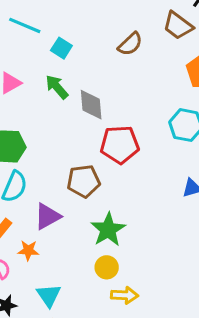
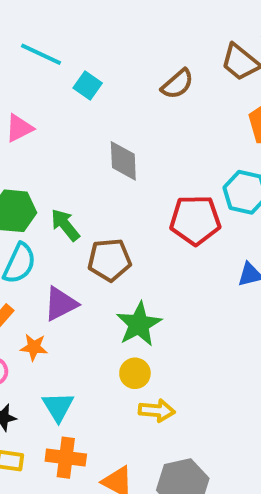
green arrow: (57, 87) -> (65, 225), moved
red pentagon: (120, 144) -> (195, 220), moved

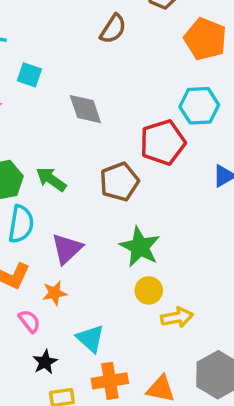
cyan square: (88, 86) -> (29, 75), moved
brown pentagon: (109, 260) -> (119, 182), moved

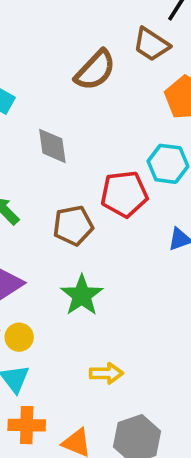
brown semicircle: (113, 29) -> (95, 70), size x1.4
yellow circle: (149, 290) -> (19, 337), moved

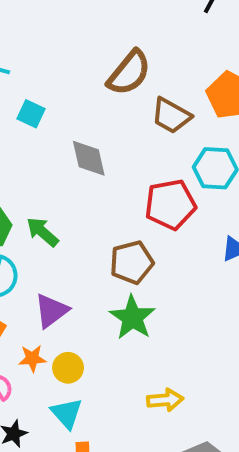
brown trapezoid: (151, 44) -> (171, 116), moved
brown pentagon: (73, 226) -> (132, 262), moved

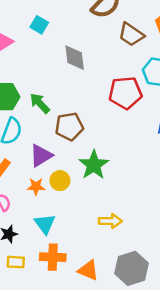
brown pentagon: (132, 262) -> (69, 126), moved
orange star: (32, 358) -> (36, 187), moved
yellow circle: (68, 368) -> (60, 181), moved

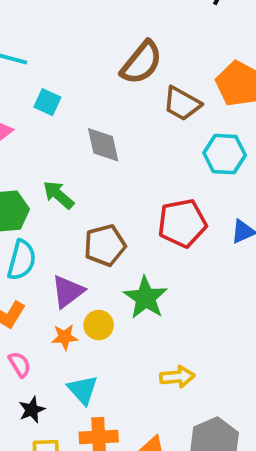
red pentagon: (125, 93) -> (182, 223), moved
green arrow: (40, 103) -> (58, 195), moved

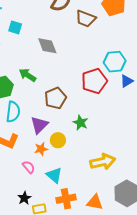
cyan hexagon: (225, 154) -> (115, 62), moved
green star: (146, 298) -> (80, 123), size x0.7
pink semicircle: (20, 364) -> (29, 167), moved
yellow arrow: (177, 377) -> (103, 162), size x1.4
black star: (32, 410) -> (24, 198), moved

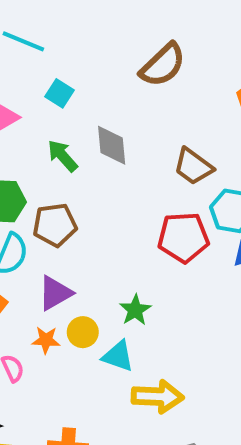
brown trapezoid: (86, 19) -> (193, 166), moved
green arrow: (28, 75) -> (63, 156), moved
brown pentagon: (55, 98) -> (55, 225), moved
cyan triangle: (54, 175) -> (118, 356), moved, turned -36

